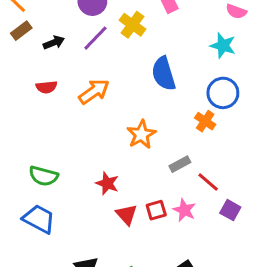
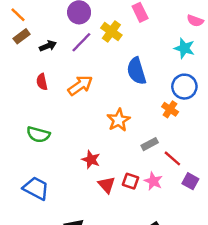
red semicircle: (46, 87) -> (42, 82), turned 84
green semicircle: (43, 176) -> (38, 134), moved
red square: (156, 210) -> (131, 181), turned 35

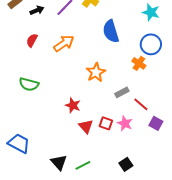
red semicircle: (42, 82) -> (32, 40), turned 40
blue trapezoid: (36, 188) -> (19, 143), moved

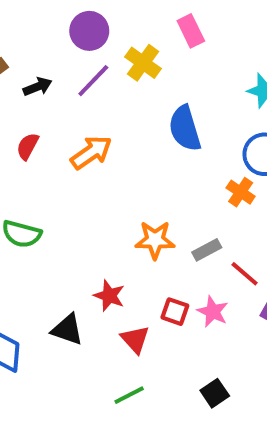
orange star: (96, 72) -> (155, 240), moved, turned 30
red star: (73, 105) -> (109, 296), moved
red triangle: (86, 126) -> (135, 339), moved
black triangle: (59, 162) -> (67, 329), moved, turned -30

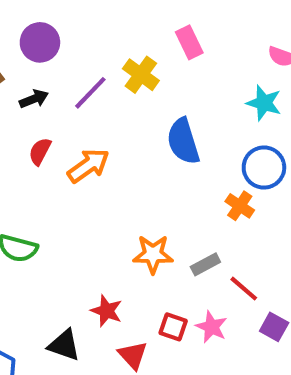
purple circle: (89, 31) -> (40, 42), moved
red semicircle: (28, 146) -> (40, 151), moved

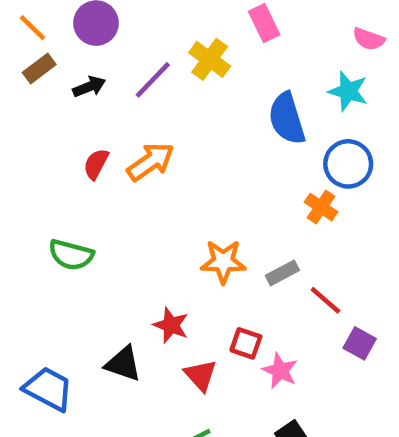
blue semicircle: (183, 141) -> (287, 118), moved
red semicircle: (40, 151) -> (96, 164), moved
pink star: (211, 327) -> (280, 371), moved

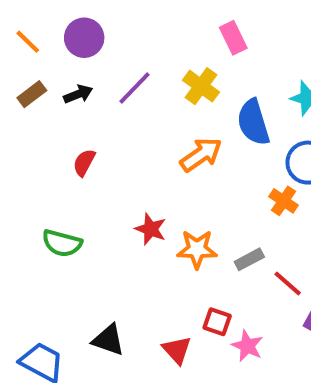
yellow cross: (210, 59) -> (201, 86), moved
brown rectangle: (39, 68) -> (32, 94), moved
orange arrow: (151, 162) -> (201, 155), moved
red star: (171, 325) -> (151, 229), moved

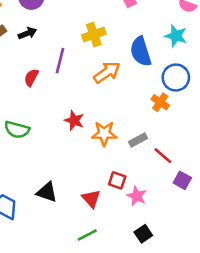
yellow cross: (201, 86) -> (94, 35), moved, turned 35
purple line: (135, 88) -> (60, 61), moved, turned -30

